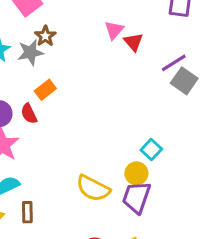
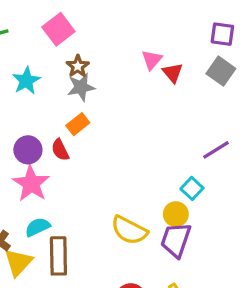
gray star: (30, 52) -> (81, 87), moved
purple line: (174, 63) -> (216, 150), moved
gray square: (184, 81) -> (221, 71), moved
brown rectangle: (27, 212) -> (58, 256), size x1.6

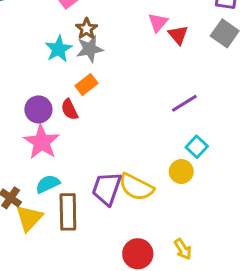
cyan star: (26, 81) -> (59, 49), moved
purple line: (216, 150) -> (184, 103), moved
purple trapezoid: (176, 240) -> (107, 189), moved

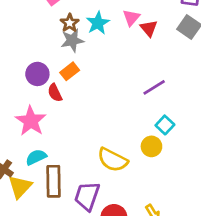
cyan star: (59, 49) -> (98, 23), moved
purple circle: (38, 109) -> (37, 74), moved
purple trapezoid: (107, 189) -> (87, 196), moved

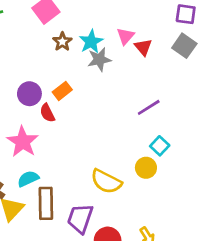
gray star: (72, 40) -> (99, 59), moved

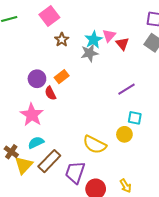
cyan star: (91, 42) -> (94, 40), moved
cyan square: (160, 146) -> (135, 118), turned -32
brown rectangle: (46, 203) -> (49, 161), turned 45

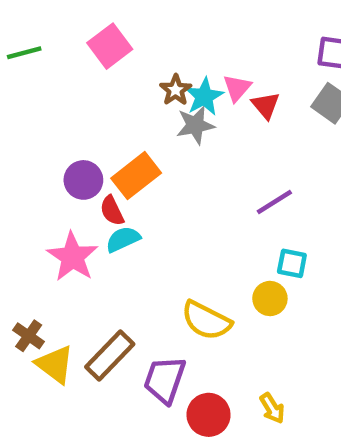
brown star: (62, 40) -> (176, 90), moved
orange rectangle: (62, 77) -> (136, 176), size x1.5
cyan semicircle: (36, 143) -> (123, 239), moved
yellow triangle: (24, 165) -> (55, 364), turned -36

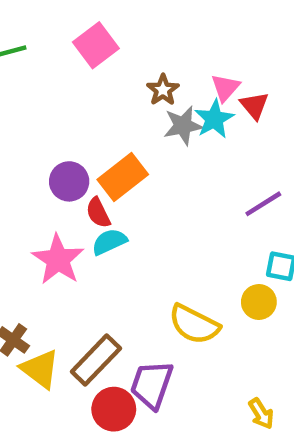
cyan star: (204, 97) -> (214, 119), moved
red circle: (209, 415) -> (114, 409), moved

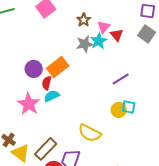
brown star: (163, 90) -> (84, 20), moved
red semicircle: (98, 213) -> (47, 83), turned 40
yellow circle: (259, 302) -> (119, 110), moved

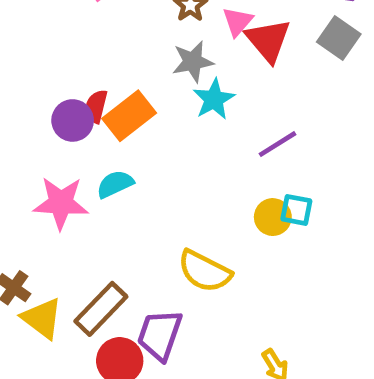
red triangle: (117, 35) -> (268, 40), size x1.5
cyan star: (99, 41) -> (214, 99), moved
red semicircle: (47, 83) -> (96, 106), moved
pink star: (29, 104) -> (61, 203), turned -30

